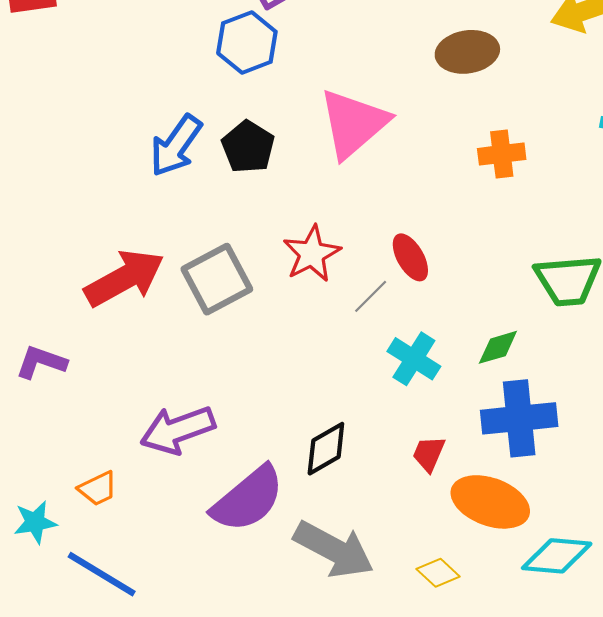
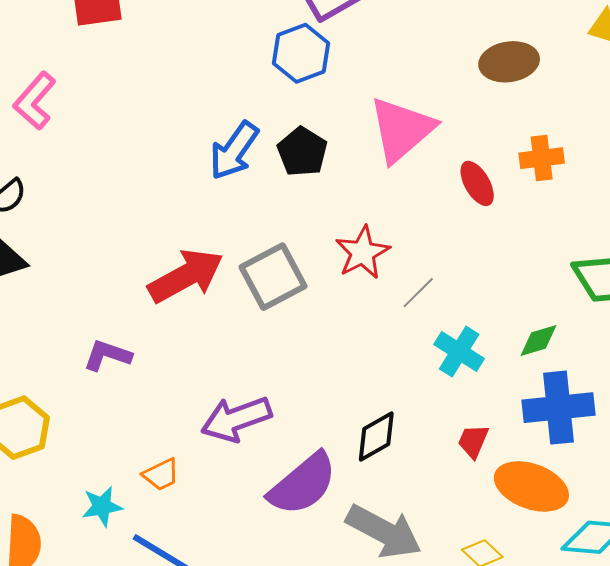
red ellipse: (410, 257) -> (477, 183), moved

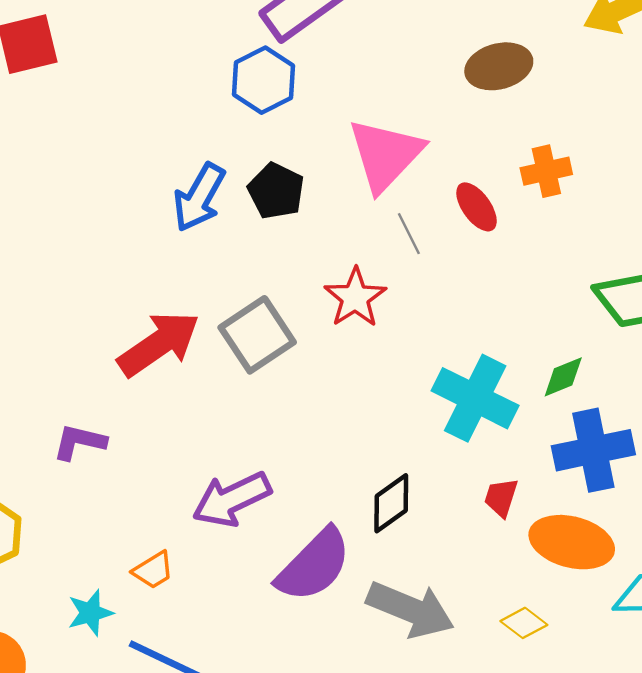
gray line: (418, 293) -> (409, 234), moved, turned -66
cyan cross: (459, 352) -> (475, 398), size x1.5

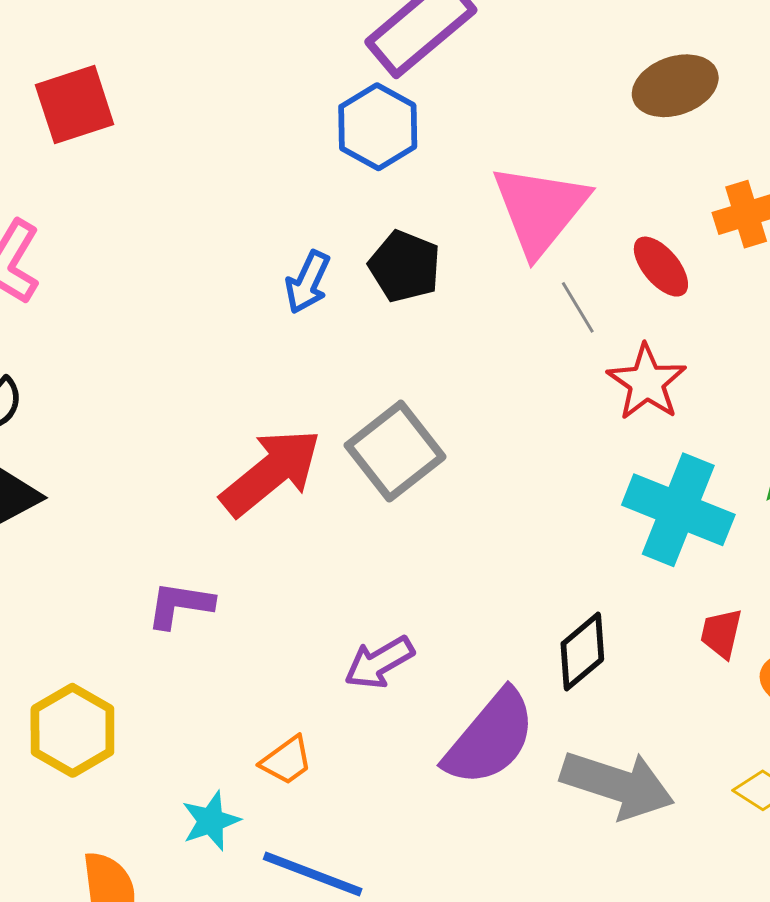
blue arrow: (199, 197) -> (308, 282), size x0.7
red star: (355, 298) -> (647, 382), moved
purple arrow: (232, 499) -> (379, 662), size x0.7

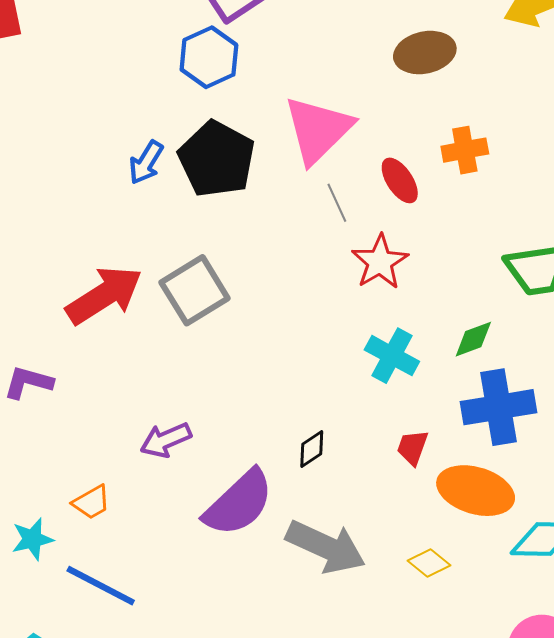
black pentagon: (405, 266) -> (217, 159), size x1.5
cyan cross: (678, 510) -> (392, 356), size x0.7
black diamond: (582, 652) -> (312, 449), size x0.7

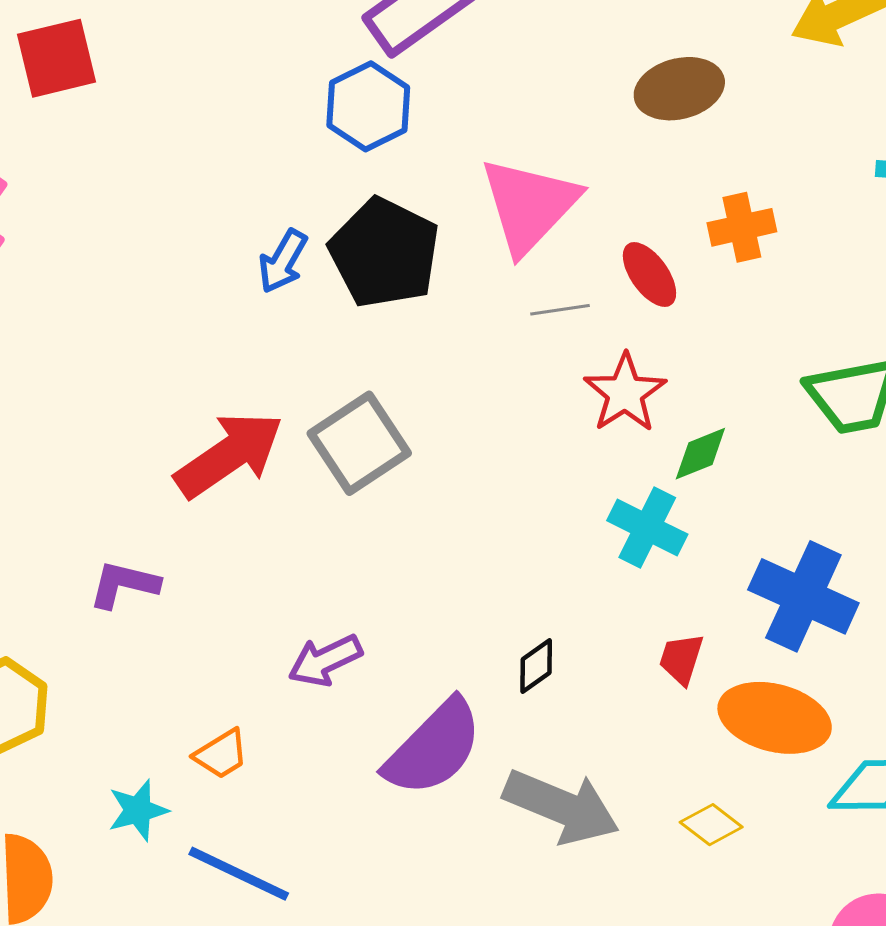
gray line: (337, 203) -> (560, 310), turned -72
green diamond: (473, 339) -> (700, 454), moved
blue cross: (499, 407) -> (803, 596), turned 36

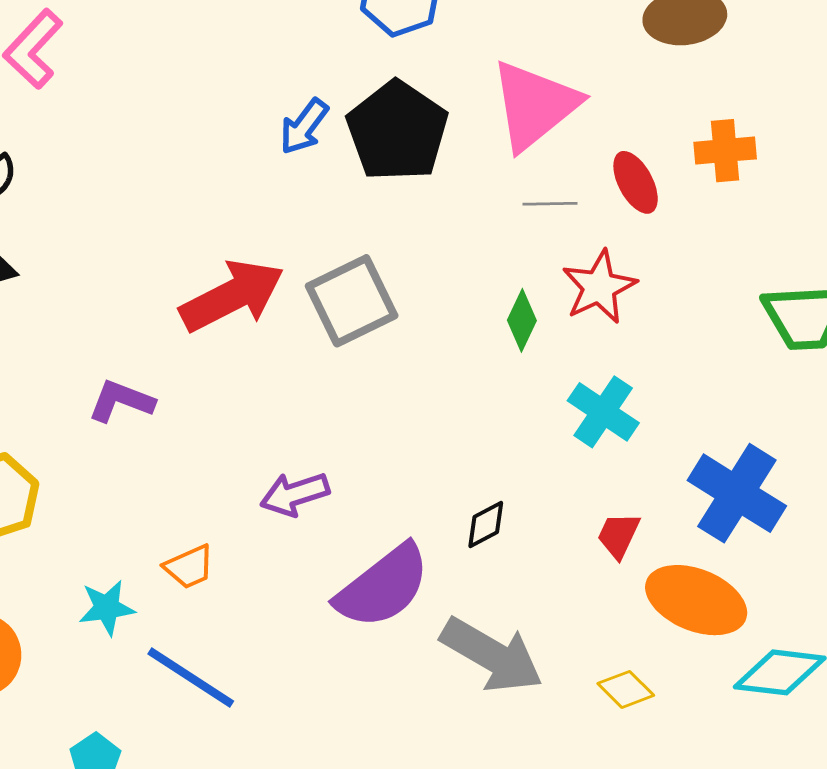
green diamond: (700, 454) -> (522, 320), moved, turned -50

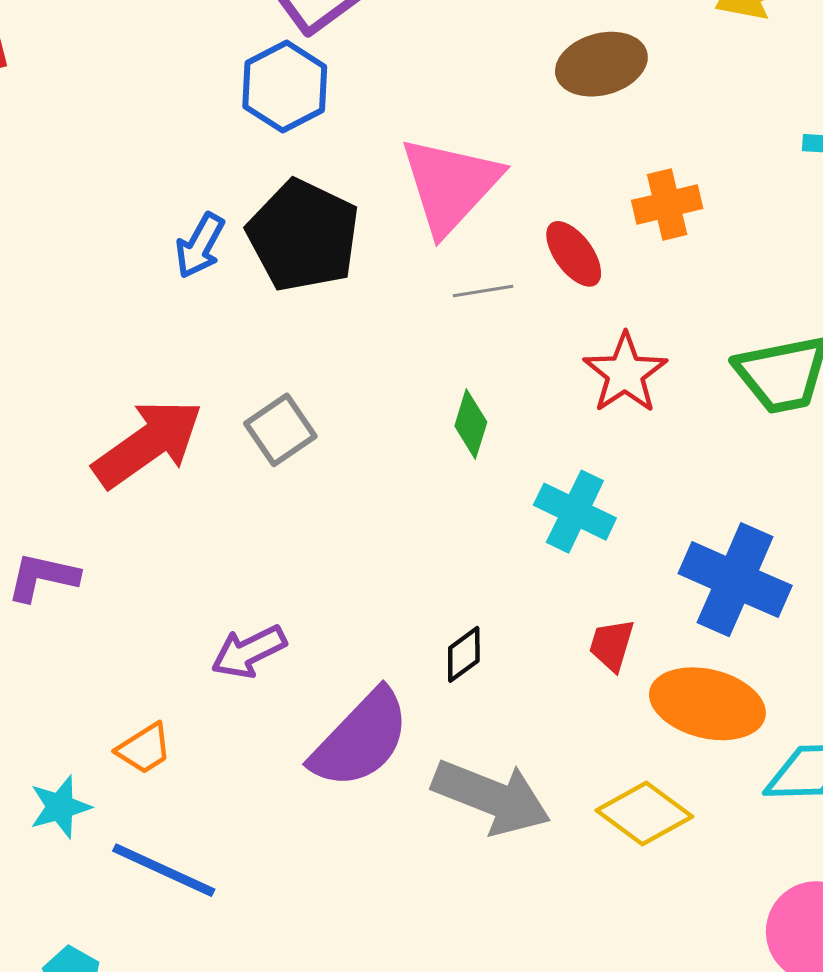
red star: (599, 287) -> (625, 373), moved
gray square: (352, 301) -> (280, 430), size x0.7
yellow diamond: (626, 689) -> (644, 813), size x1.5

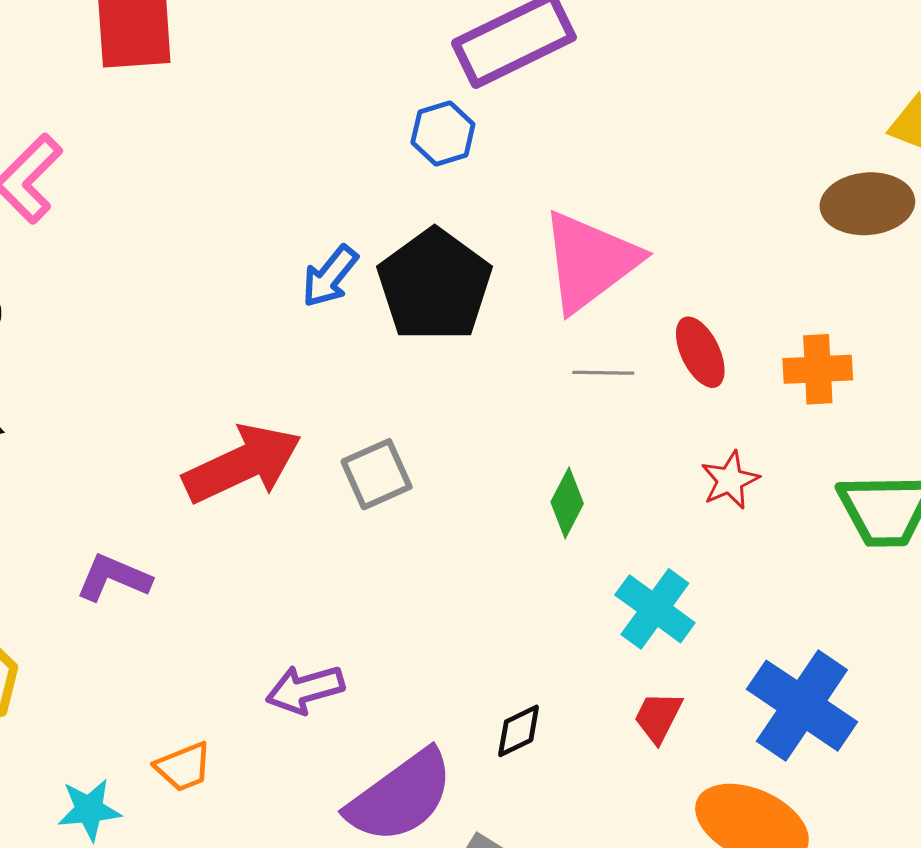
brown ellipse: (601, 64) -> (867, 204), moved
blue hexagon: (285, 87) -> (443, 133), size x0.7
orange cross: (667, 204) -> (818, 369), moved
red star: (625, 373) -> (730, 480), size x0.7
red trapezoid: (612, 645) -> (658, 717), moved

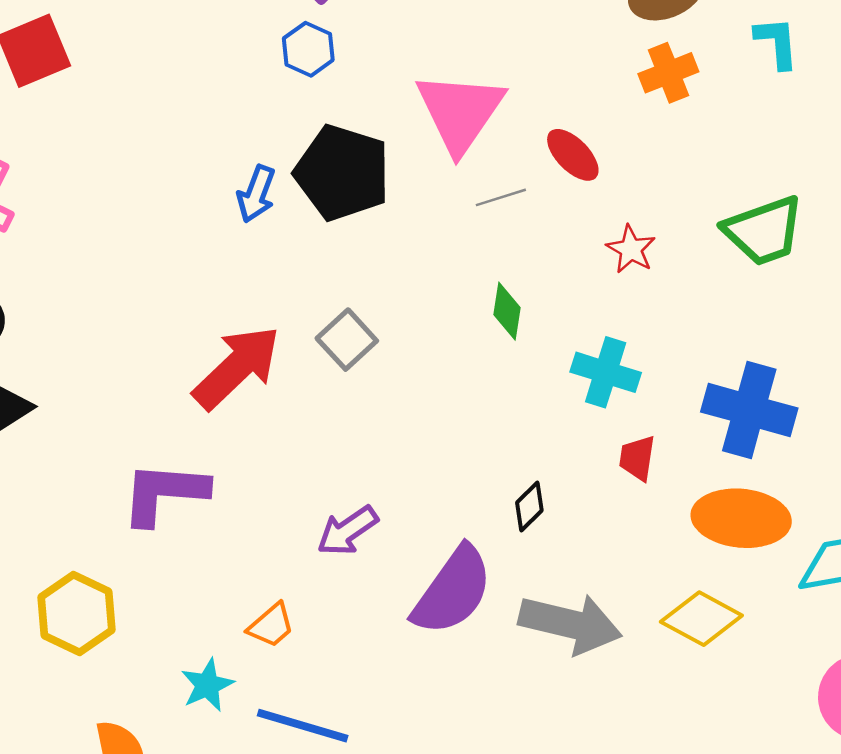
orange cross: (818, 369) -> (668, 73), moved
purple L-shape: (113, 578) -> (164, 493), size x1.5

